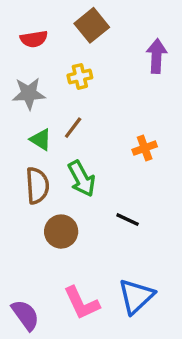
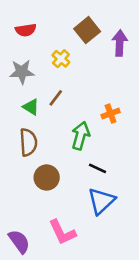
brown square: (92, 25) -> (87, 30), moved
yellow cross: (80, 76) -> (61, 59), turned -36
green arrow: (82, 179) -> (81, 136), moved, turned -136
blue triangle: (136, 296) -> (101, 201), moved

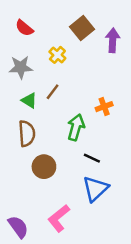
red semicircle: (26, 30) -> (24, 28), turned 48
pink L-shape: (62, 232) -> (59, 218), turned 76

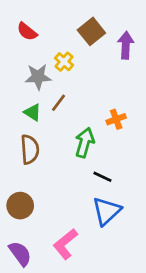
gray star: (21, 67) -> (38, 77), moved
brown circle: (44, 167) -> (20, 206), moved

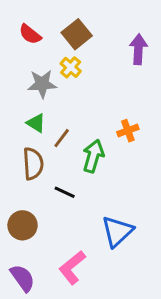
brown square: (91, 31) -> (77, 34), moved
brown line: (59, 103) -> (62, 138), moved
black line: (102, 177) -> (65, 192), moved

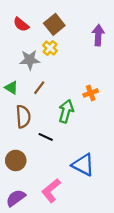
green triangle: (36, 123) -> (11, 88), moved
brown line: (62, 138) -> (39, 88), moved
blue triangle: (117, 231) -> (83, 165), turned -50
purple semicircle: (23, 278) -> (16, 198), turned -90

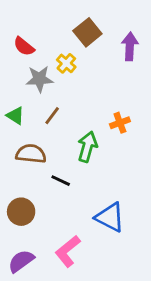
red semicircle: (21, 24) -> (24, 46), moved
brown square: (54, 24) -> (87, 32), moved
brown semicircle: (23, 117) -> (31, 154), turned -80

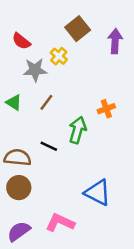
brown semicircle: (31, 154) -> (18, 158), moved
black line: (61, 181) -> (49, 146), moved
pink L-shape: (68, 251) -> (60, 223), turned 64

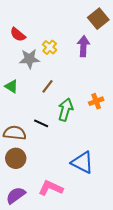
brown square: (78, 29) -> (98, 19), moved
purple arrow: (115, 41) -> (83, 46), moved
brown line: (46, 102) -> (47, 86), moved
orange cross: (106, 109) -> (96, 101), moved

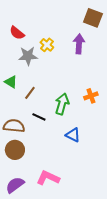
brown square: (98, 19) -> (93, 18), turned -30
brown line: (47, 86) -> (30, 93), moved
blue triangle: (82, 163) -> (73, 135), moved, size x0.7

